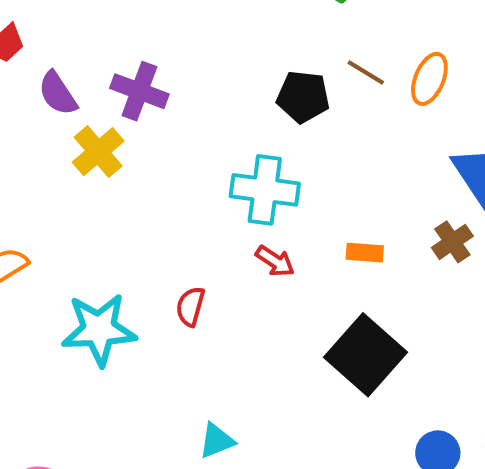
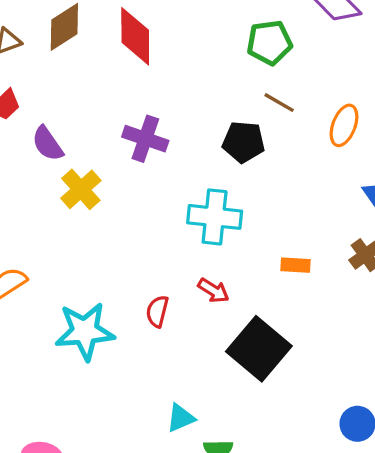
brown line: (366, 73) -> (279, 103), moved
purple cross: (139, 91) -> (145, 139), moved
red arrow: (275, 261) -> (213, 291), moved
black square: (366, 355) -> (259, 349), moved

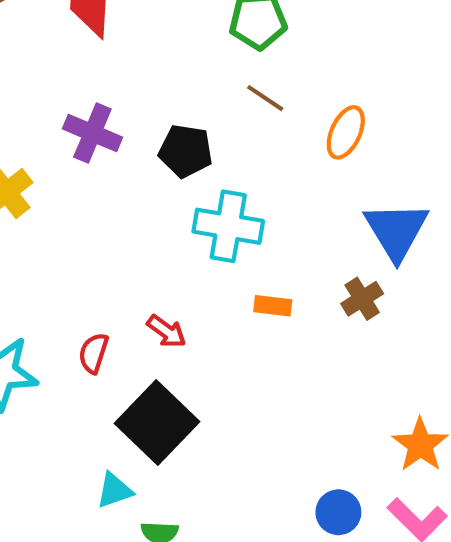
black pentagon: (244, 142) -> (186, 151), moved
cyan cross: (215, 217) -> (228, 226), moved
black square: (259, 349) -> (157, 423), moved

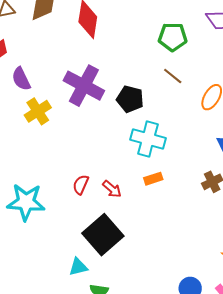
purple cross: (92, 133) -> (84, 86), size x1.4
orange rectangle: (273, 306) -> (153, 179), moved, turned -30
red semicircle: (94, 353) -> (81, 185), moved

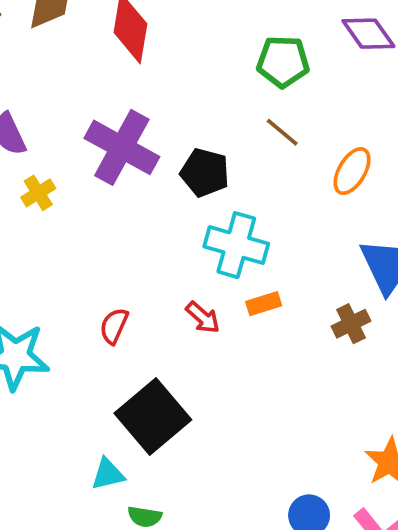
yellow cross: (38, 111) -> (38, 193), size x0.7
orange rectangle: (153, 179) -> (264, 304), moved
red arrow: (112, 189) -> (203, 317), moved

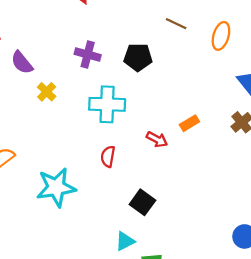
purple cross: (122, 147) -> (88, 54), size x0.6
cyan cross: (236, 245) -> (107, 104), moved
black square: (153, 416) -> (142, 202), size x0.6

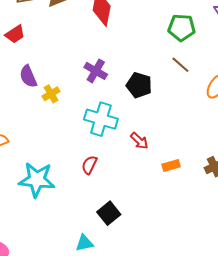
purple semicircle: (22, 63) -> (28, 76), moved
orange rectangle: (189, 123) -> (171, 165), moved
red arrow: (157, 139) -> (139, 141), moved

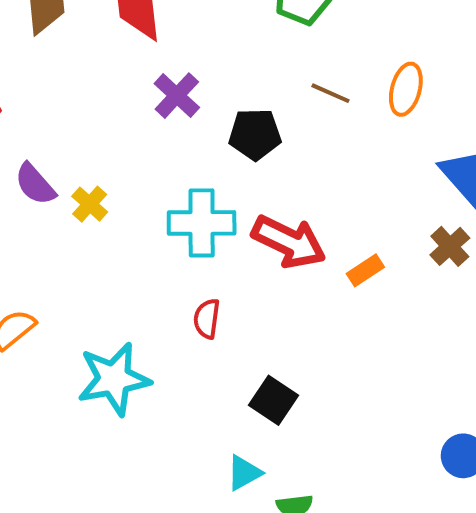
brown line: (180, 65) -> (331, 93), moved
purple cross: (96, 71) -> (177, 96), moved, turned 30
red arrow: (139, 141) -> (289, 242), size x1.8

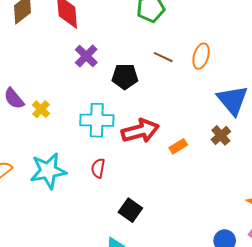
red arrow: (289, 242) -> (140, 131), turned -42
cyan star: (114, 379) -> (48, 171), moved

